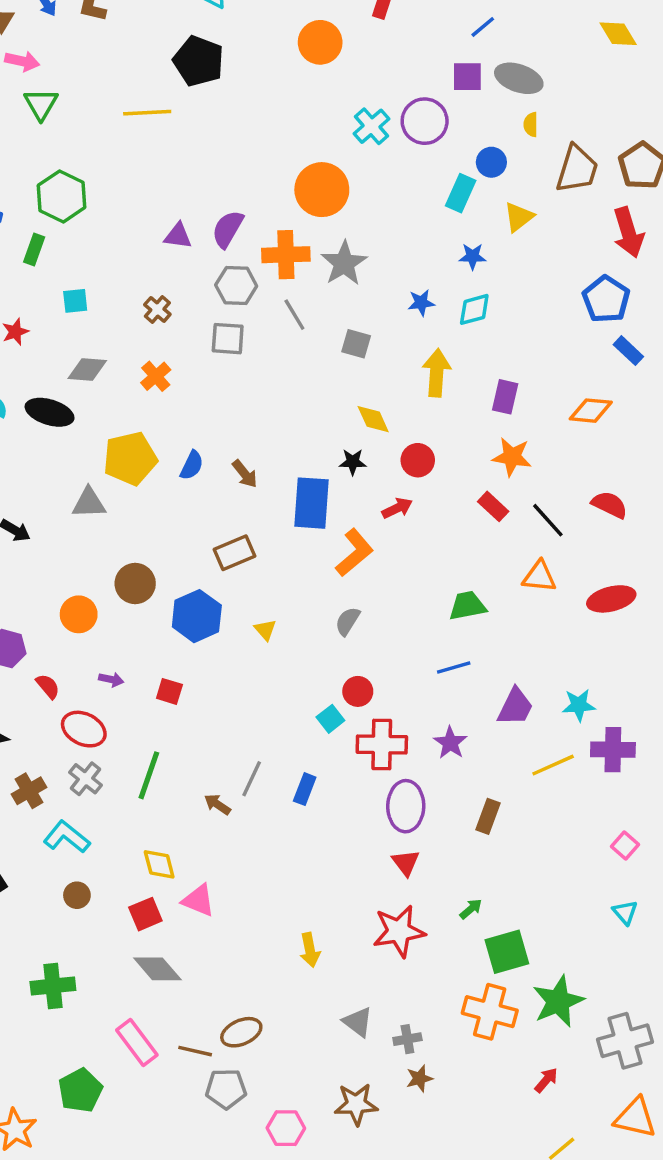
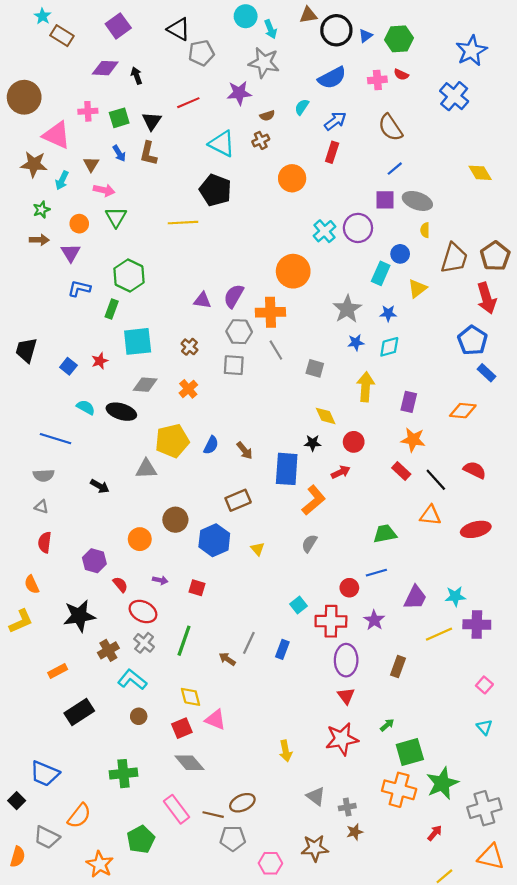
gray star: (344, 263) -> (347, 309), moved
cyan square: (75, 301) -> (138, 341), size x1.8
red circle: (358, 691) -> (349, 588), moved

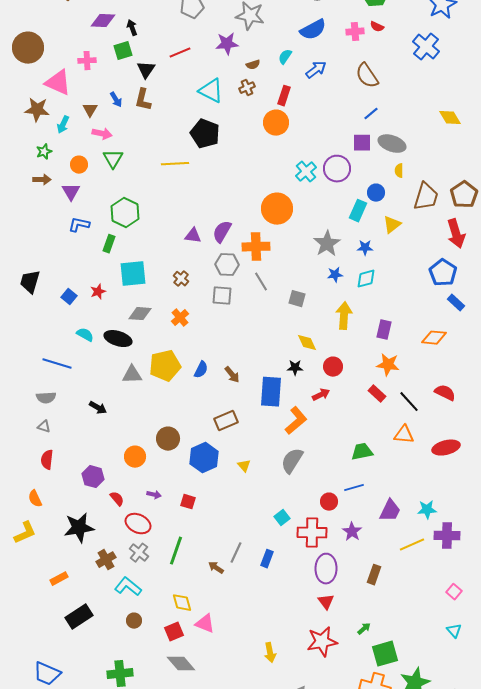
green square: (119, 118) -> (123, 51), moved
red rectangle: (332, 152) -> (284, 96), moved
gray triangle: (146, 469) -> (132, 375), moved
gray semicircle: (309, 543) -> (292, 461), size x1.5

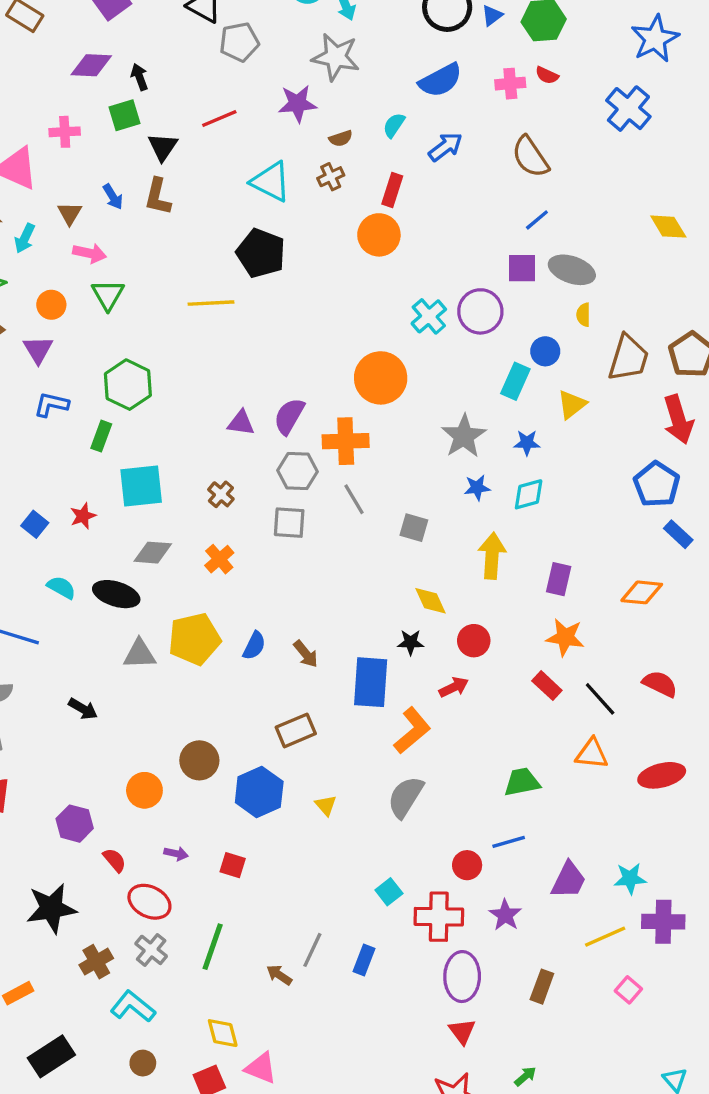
pink square: (454, 592) -> (628, 990), moved

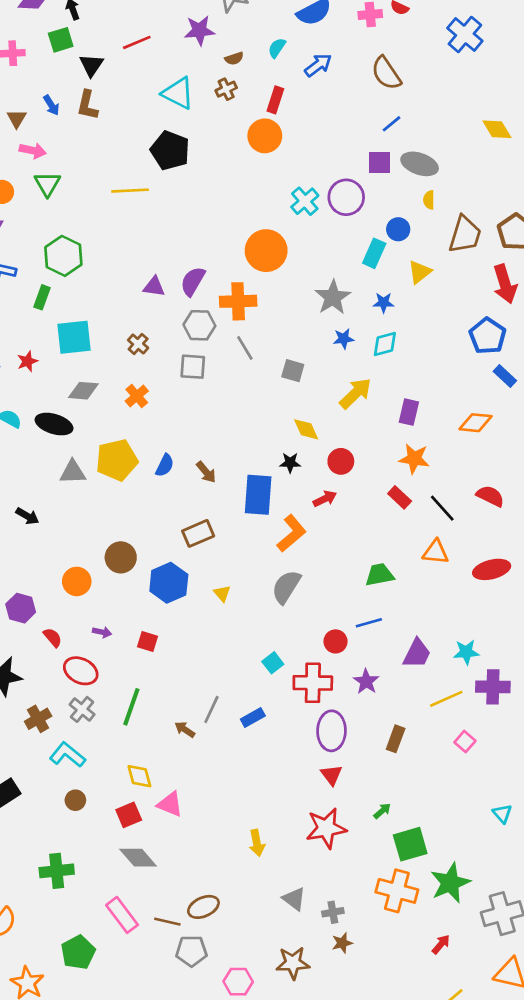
yellow arrow: (492, 556) -> (356, 393), turned 42
blue rectangle: (364, 960) -> (253, 717), turned 40

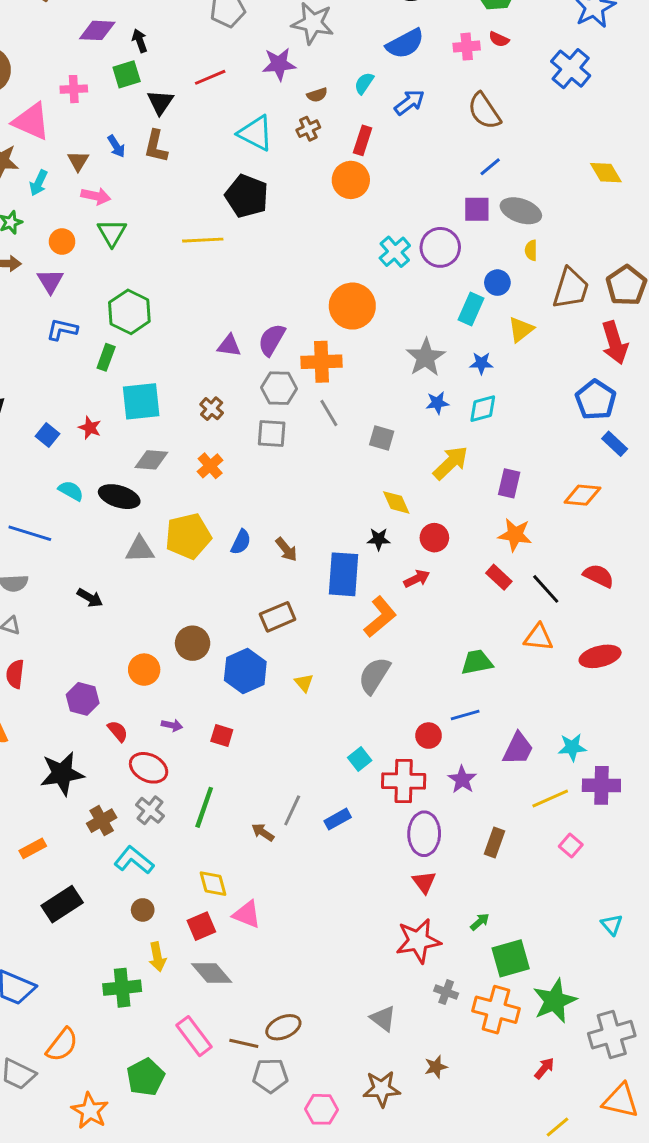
red star: (27, 361) -> (90, 428), turned -30
yellow arrow: (257, 843) -> (157, 957), moved
gray cross: (333, 912) -> (446, 992), moved, turned 30

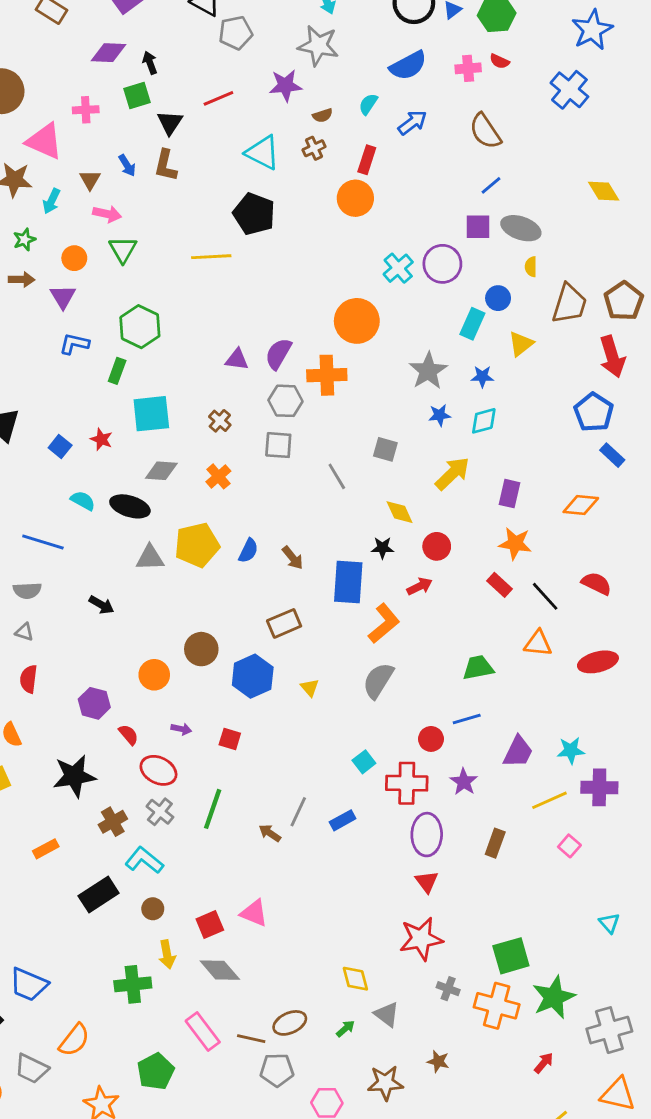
gray line: (329, 413) -> (337, 476), moved
yellow diamond: (213, 884) -> (355, 979), moved
black rectangle: (62, 904) -> (99, 894), moved
green arrow: (480, 922) -> (345, 1029), moved
brown star: (436, 1067) -> (438, 1061), turned 30

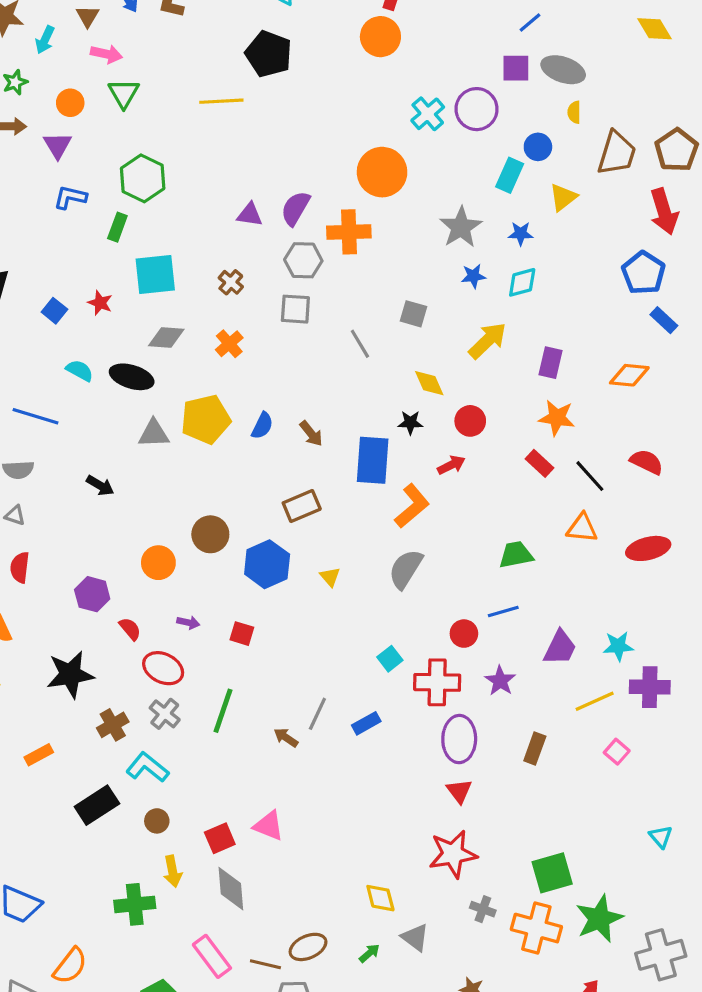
gray diamond: (220, 970) -> (231, 889), turned 36

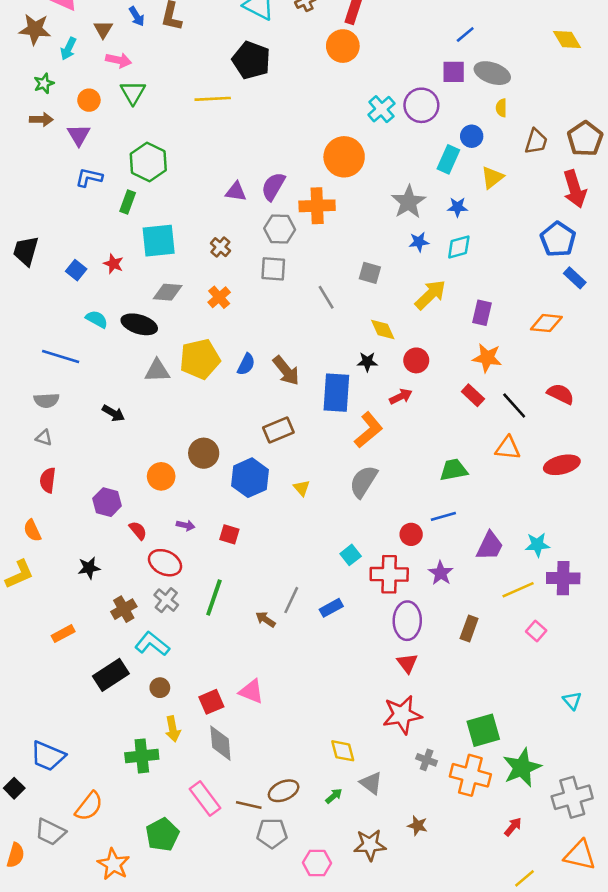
brown trapezoid: (617, 153) -> (536, 141), size x0.7
brown arrow: (311, 434) -> (286, 371), size x1.4
black star: (70, 674) -> (89, 568), size x0.6

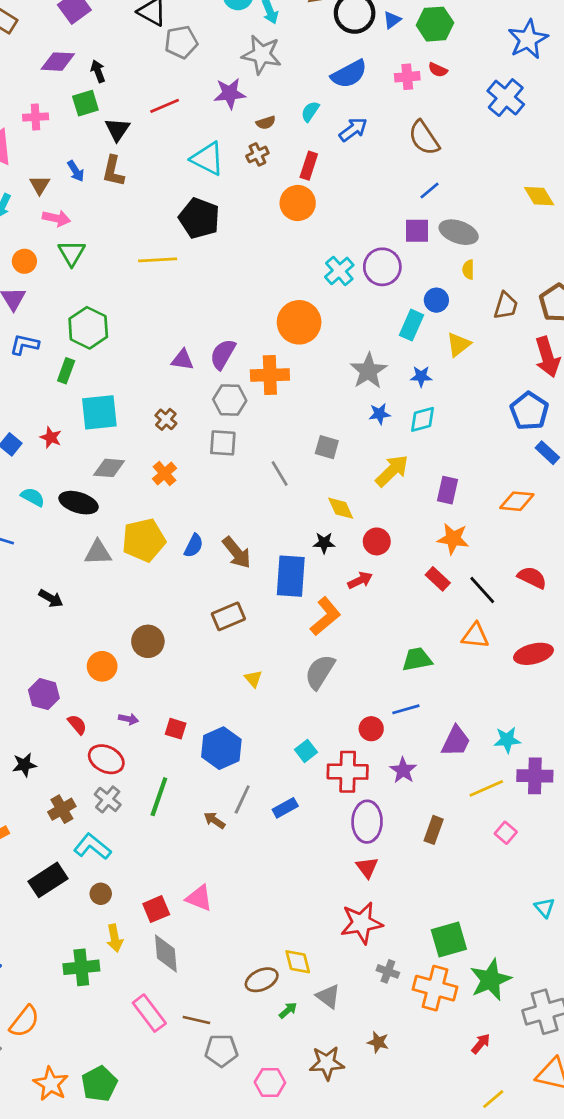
blue hexagon: (250, 478) -> (221, 748), moved
brown ellipse: (284, 791) -> (262, 980), moved
green pentagon: (162, 835) -> (99, 1084), moved

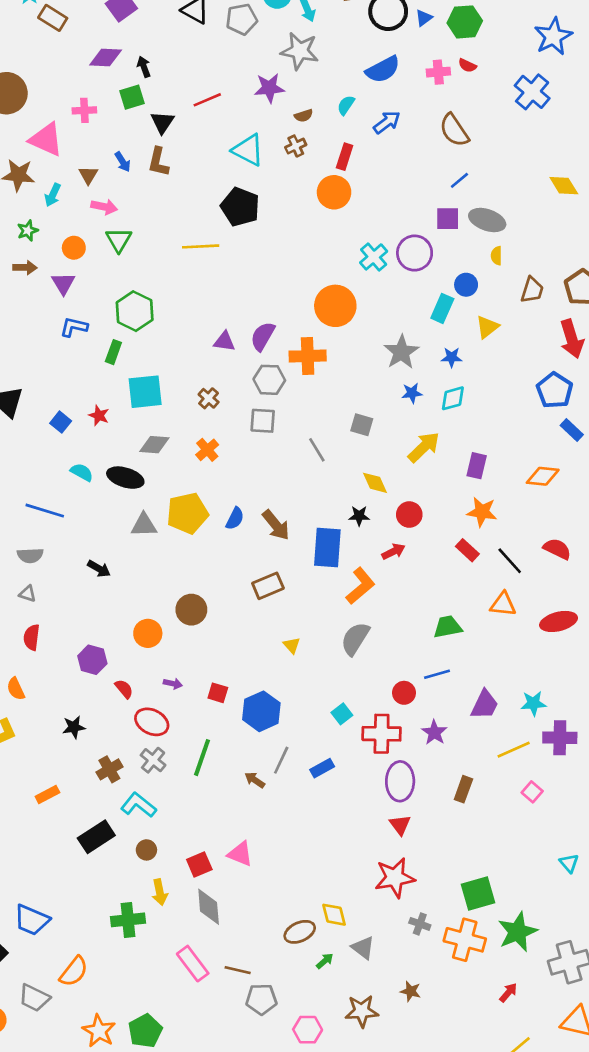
gray pentagon: (181, 42) -> (242, 19), moved

